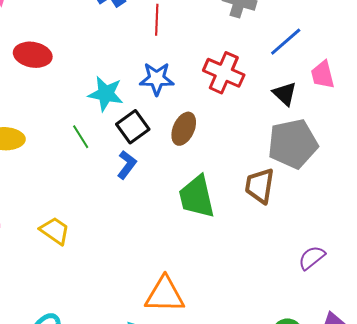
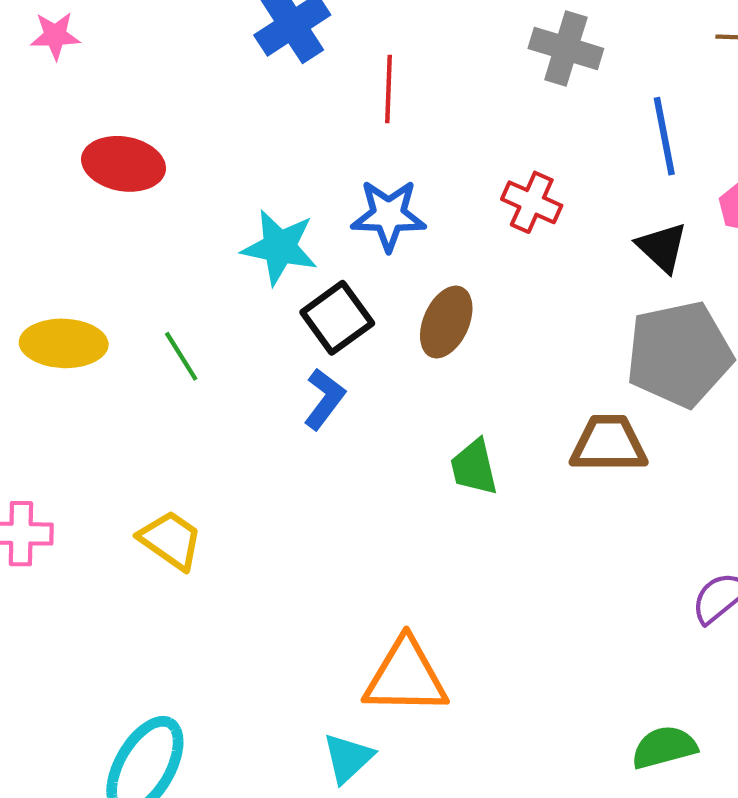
blue line: (286, 42) -> (664, 136), turned -60
red cross: (224, 73) -> (532, 202), size x0.7
green line: (81, 137) -> (181, 356), moved
brown trapezoid: (260, 186) -> (609, 444), turned 81
green trapezoid: (197, 197) -> (474, 467), size x0.6

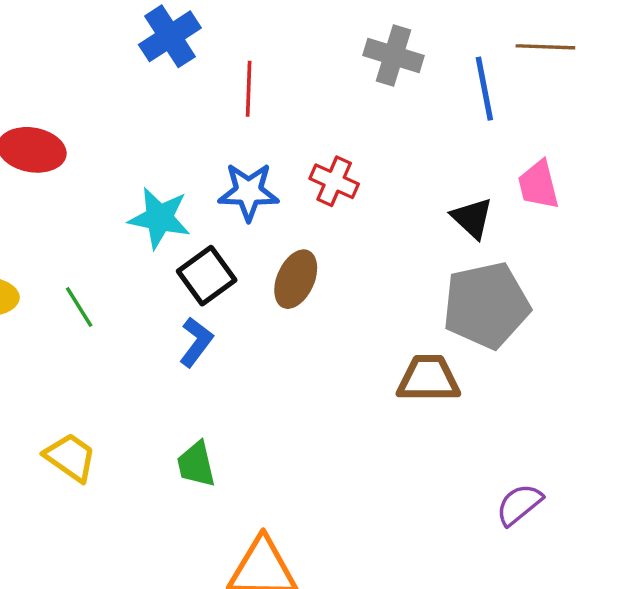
blue line: (664, 136) -> (484, 89), moved
red cross: (532, 202) -> (334, 181), moved
green trapezoid: (474, 467) -> (196, 464), moved

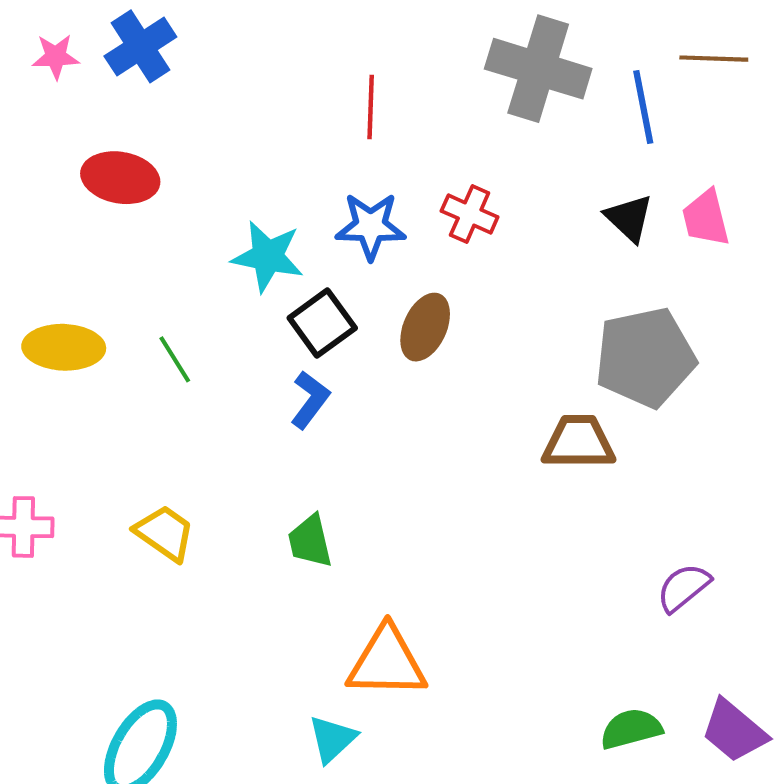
blue cross: (170, 36) -> (140, 46), moved
gray cross: (394, 56) -> (538, 69), size x1.5
black triangle: (472, 218) -> (629, 218), moved

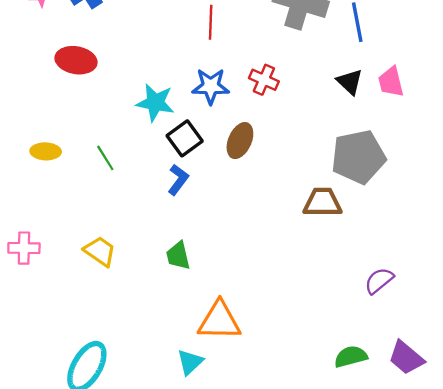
yellow ellipse: (64, 347) -> (46, 151), size x0.7

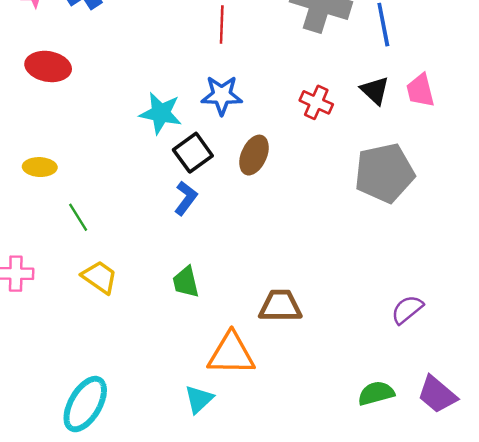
red ellipse: (76, 60) -> (48, 66), moved
red cross: (264, 80) -> (316, 102), moved
green line: (105, 158) -> (78, 217), moved
brown trapezoid: (323, 202) -> (280, 306), moved

